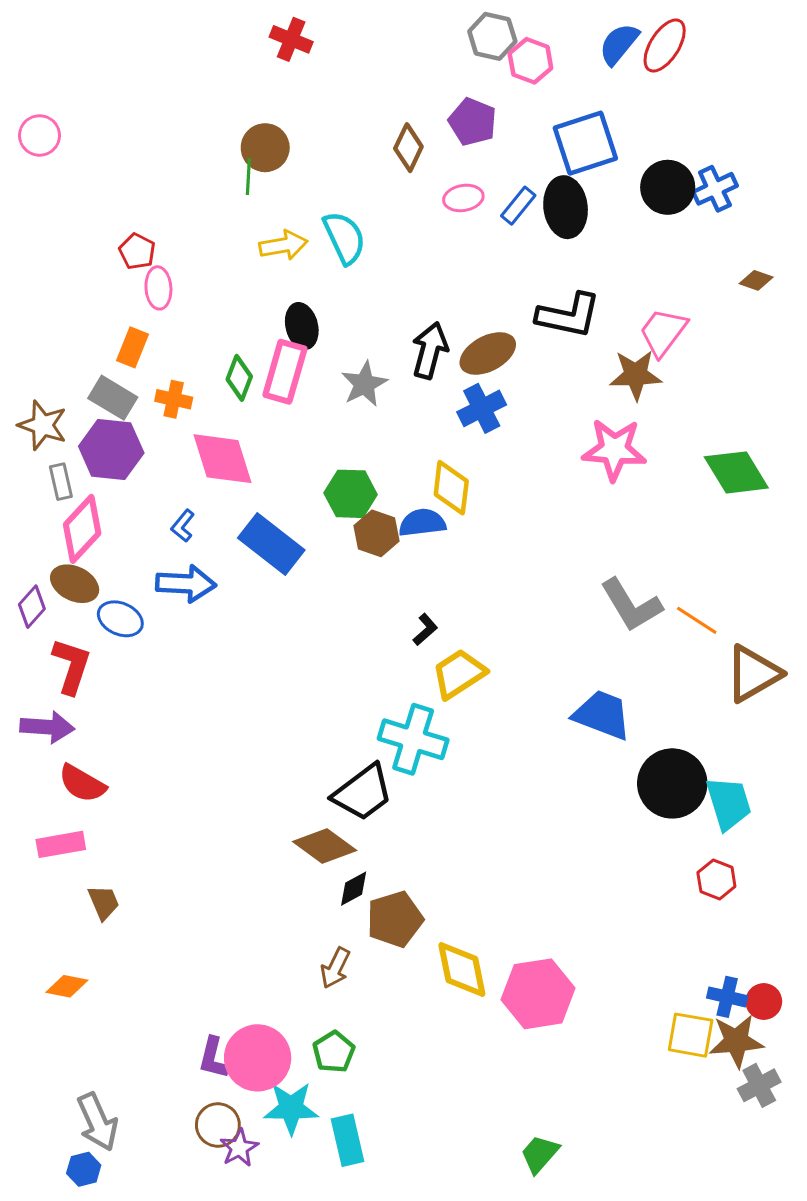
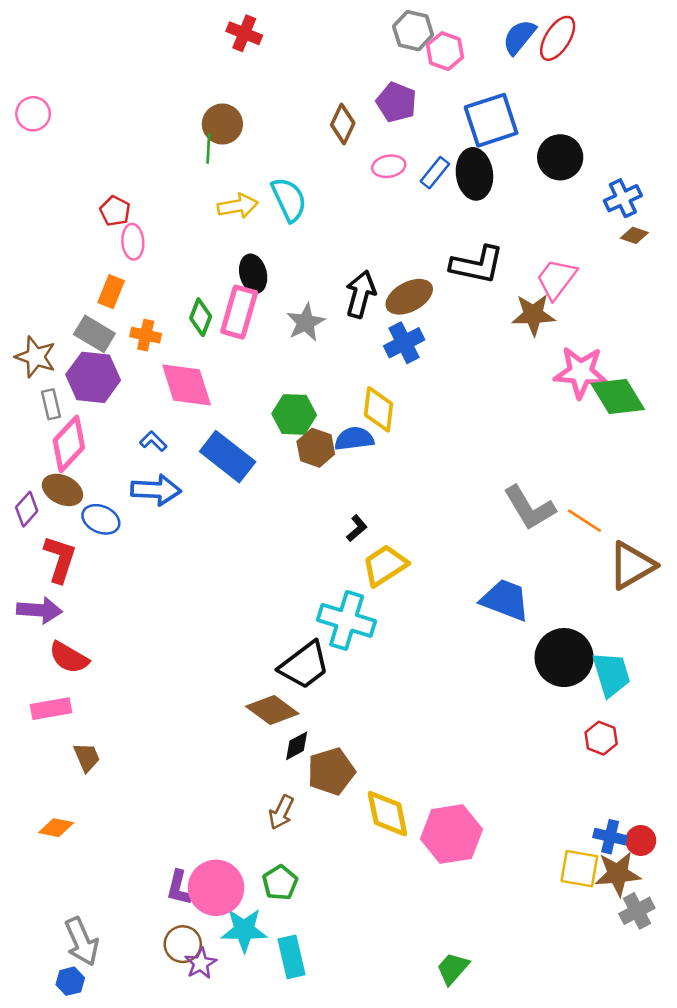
blue cross: (715, 189) -> (623, 198), moved
pink star: (614, 450) -> (581, 372), moved
blue L-shape: (183, 526) -> (153, 441), turned 96

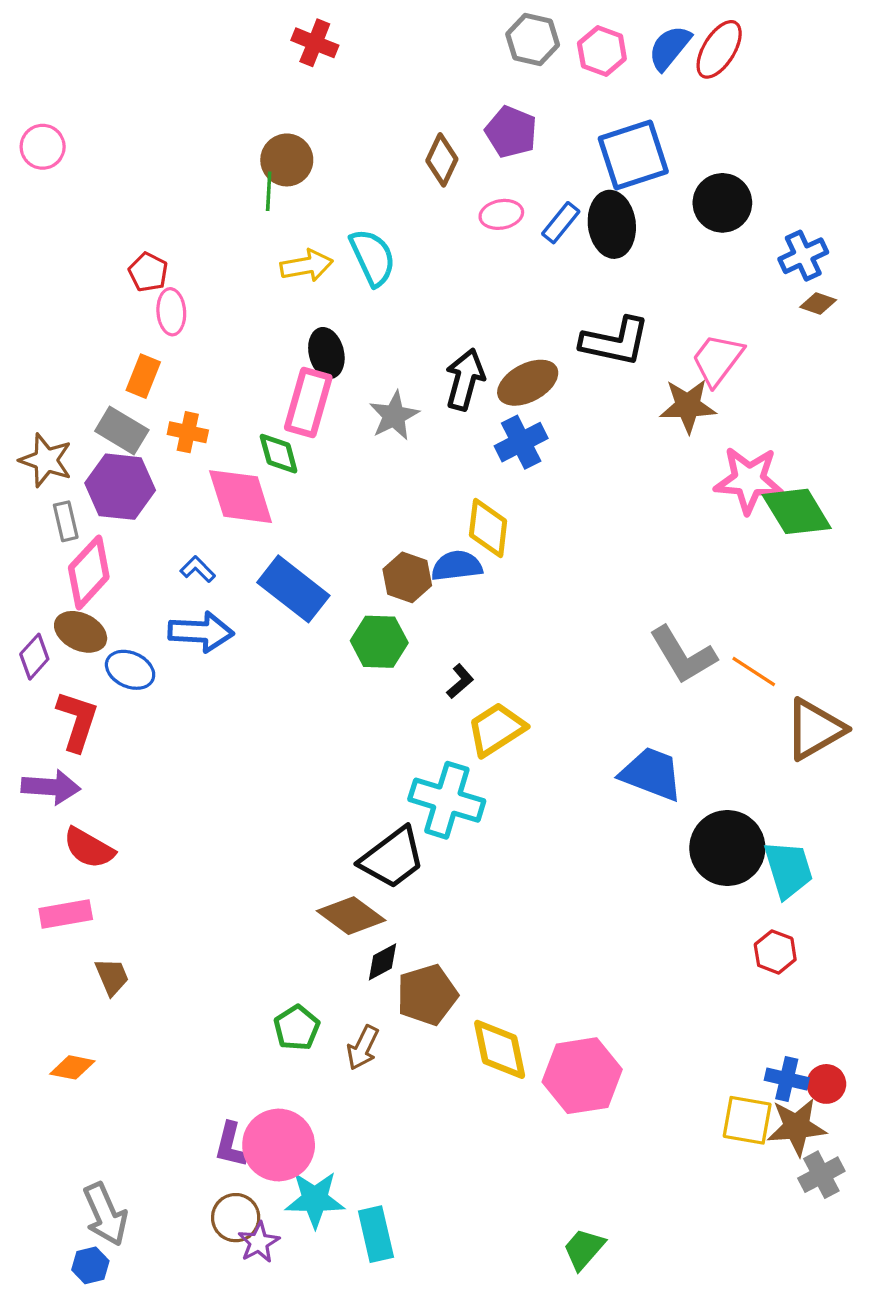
pink hexagon: (445, 51) -> (602, 51), moved
green diamond: (201, 317) -> (279, 454), moved, turned -36
green hexagon: (294, 414) -> (379, 642), moved
green pentagon: (280, 883) -> (297, 1028), moved

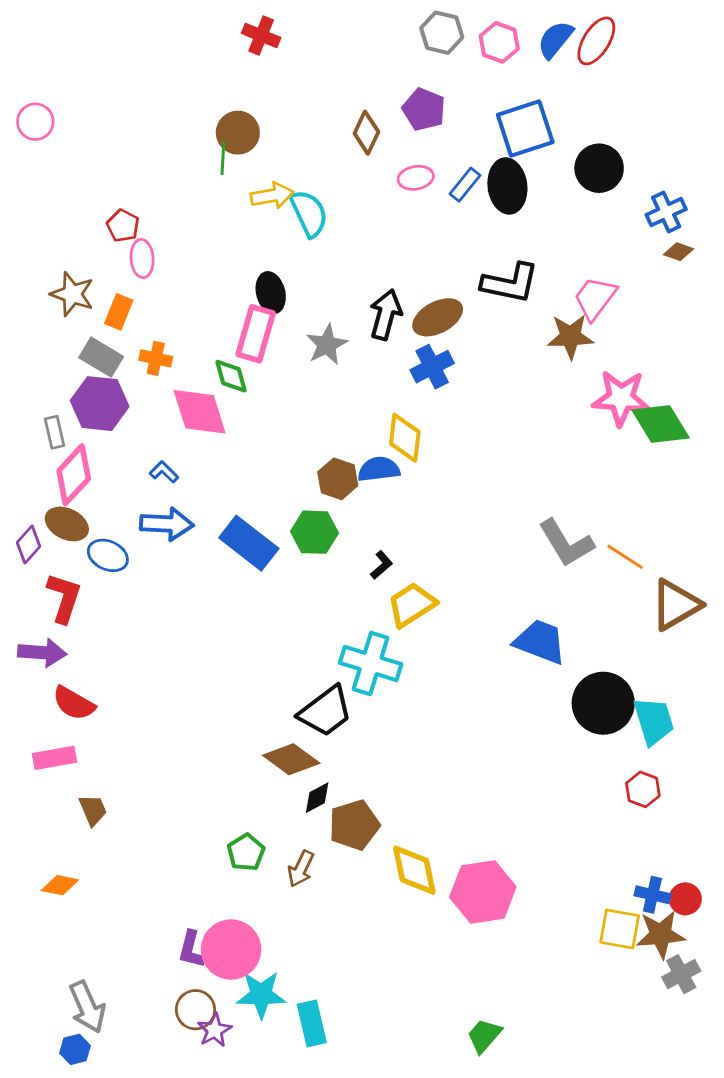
yellow arrow: (307, 266) -> (272, 196), moved
brown star: (46, 460) -> (72, 294), moved
blue rectangle: (293, 589) -> (249, 543), moved

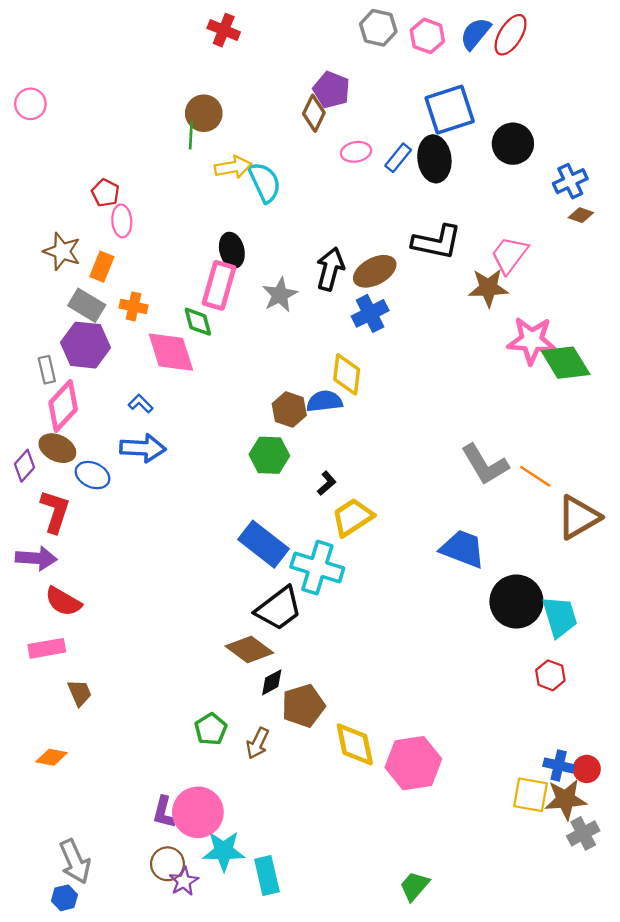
purple pentagon: (424, 109) -> (331, 90), moved
blue rectangle: (249, 543) -> (263, 544), moved

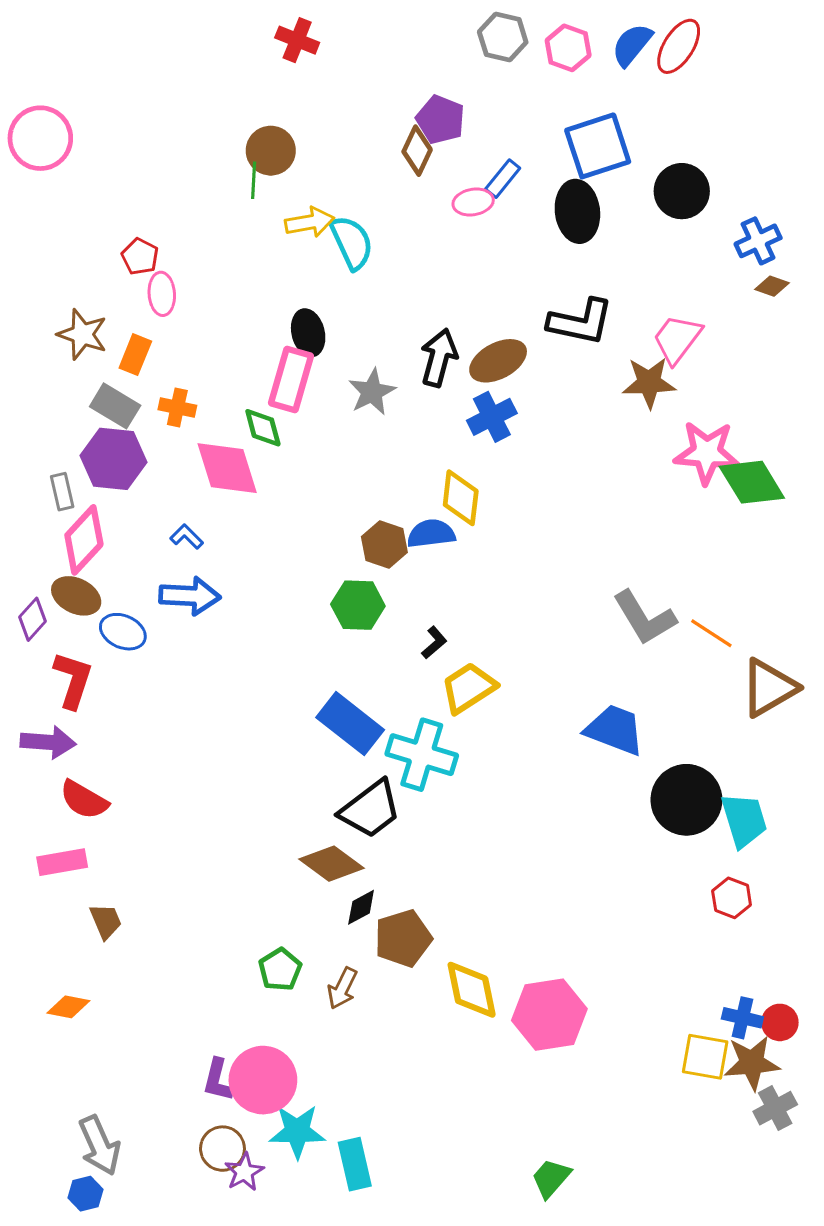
pink circle: (30, 104) -> (40, 138), size x1.5
blue rectangle: (398, 158) -> (503, 179), moved

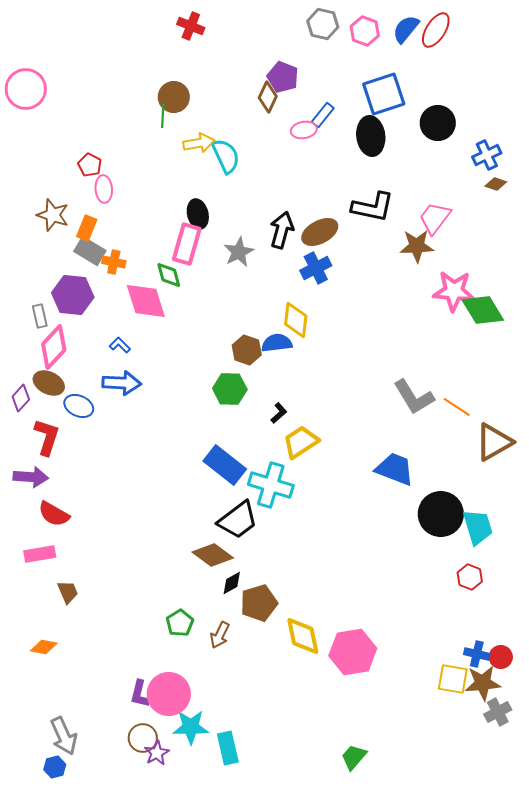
gray rectangle: (115, 406) -> (90, 251), moved

